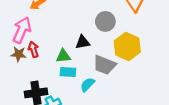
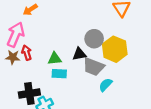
gray circle: (105, 21) -> (94, 39), moved
black triangle: (83, 42) -> (79, 54), moved
cyan semicircle: (87, 85) -> (106, 85), moved

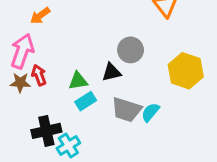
yellow hexagon: (115, 49) -> (186, 71), moved
gray trapezoid: (93, 67) -> (126, 110), moved
cyan rectangle: (59, 74) -> (86, 101), turned -32

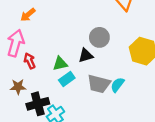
brown star: (20, 83) -> (18, 87), moved

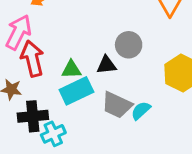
red arrow: (30, 61) -> (32, 59), size x1.6
cyan rectangle: (67, 79) -> (76, 91), size x1.5

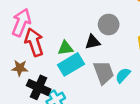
gray trapezoid: (117, 105) -> (104, 73), turned -130
black cross: (33, 116) -> (39, 87), turned 35

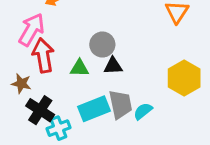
gray circle: (109, 25) -> (102, 45), moved
cyan rectangle: (71, 64) -> (94, 109), moved

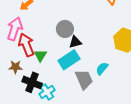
green triangle: (80, 68) -> (40, 55), moved, turned -48
gray trapezoid: (120, 104) -> (84, 79), moved
cyan rectangle: (94, 109) -> (69, 60), moved

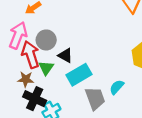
gray circle: (65, 29) -> (46, 40), moved
black triangle: (75, 42) -> (65, 55), moved, turned 40
brown star: (15, 67) -> (26, 79), moved

